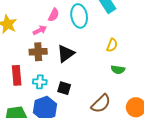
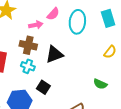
yellow semicircle: (112, 45) -> (110, 52), moved
cyan cross: (40, 82) -> (28, 66), moved

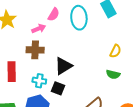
yellow semicircle: (110, 52) -> (115, 51), moved
black triangle: (54, 54) -> (63, 66), moved
cyan cross: (28, 66) -> (39, 81), moved

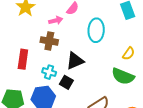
cyan ellipse: (79, 18) -> (96, 30), moved
green semicircle: (113, 74) -> (123, 76), size x1.6

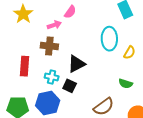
cyan ellipse: (96, 30) -> (109, 39), moved
green semicircle: (123, 76) -> (126, 84), moved, size x0.6

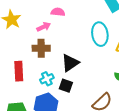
pink semicircle: (70, 12) -> (58, 12), turned -112
cyan cross: (52, 77) -> (47, 79), turned -32

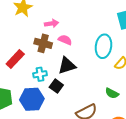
pink semicircle: (58, 12) -> (65, 40), moved
red rectangle: (19, 71) -> (15, 59), turned 30

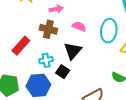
pink semicircle: (65, 40) -> (79, 26), moved
black triangle: (67, 66) -> (73, 51), turned -30

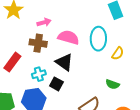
pink semicircle: (79, 26) -> (68, 37), size x1.5
black triangle: (73, 51) -> (64, 62), turned -30

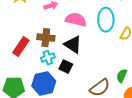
brown cross: (38, 43) -> (46, 38), moved
green semicircle: (112, 84) -> (122, 76), moved, turned 96

